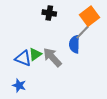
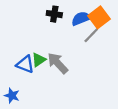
blue semicircle: (74, 44) -> (81, 19), moved, turned 66
blue star: (19, 85) -> (12, 96), moved

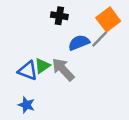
blue semicircle: (81, 19) -> (79, 43), moved
blue star: (12, 96) -> (26, 105), moved

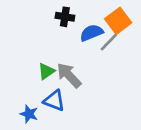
blue semicircle: (79, 43) -> (92, 33), moved
blue triangle: (28, 71) -> (54, 101), moved

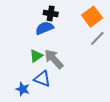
blue semicircle: (92, 33) -> (44, 28), moved
gray line: (109, 42) -> (97, 38), moved

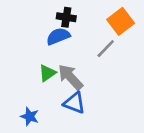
gray line: (97, 38) -> (106, 49), moved
blue triangle: (42, 79) -> (74, 103), moved

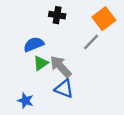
blue semicircle: (58, 36) -> (34, 44), moved

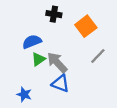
orange square: (104, 19) -> (86, 26), moved
gray line: (91, 42) -> (98, 56), moved

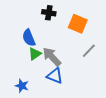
orange square: (86, 26) -> (78, 24), turned -30
blue semicircle: (32, 42) -> (29, 38), turned -90

